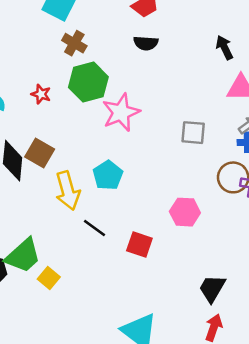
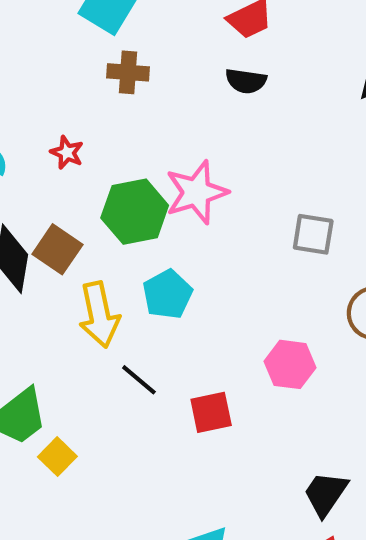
brown cross: (74, 43) -> (128, 72), turned -30
green hexagon: (88, 82) -> (135, 212), moved
red square: (139, 245) -> (211, 412), turned -35

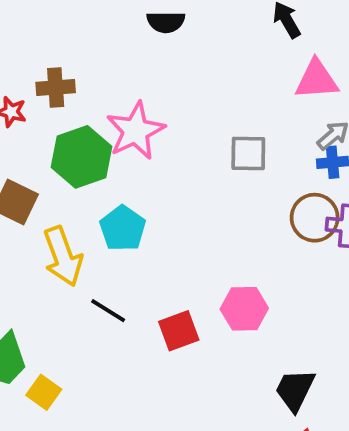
brown cross: (128, 72) -> (56, 87), moved
pink hexagon: (290, 364) -> (244, 309), moved

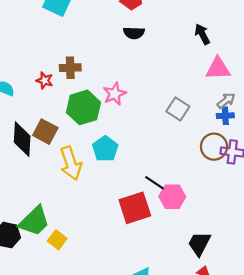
pink star: (136, 131) -> (115, 94), size x0.7
gray square: (248, 153) -> (178, 109), turned 30
black line: (108, 311) -> (155, 183), moved
red square: (179, 331) -> (135, 208), size x1.4

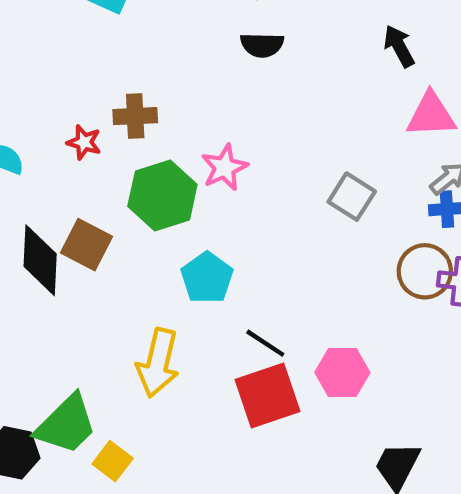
yellow arrow: (71, 163) -> (158, 363), moved, turned 32
black line: (155, 183) -> (265, 343), moved

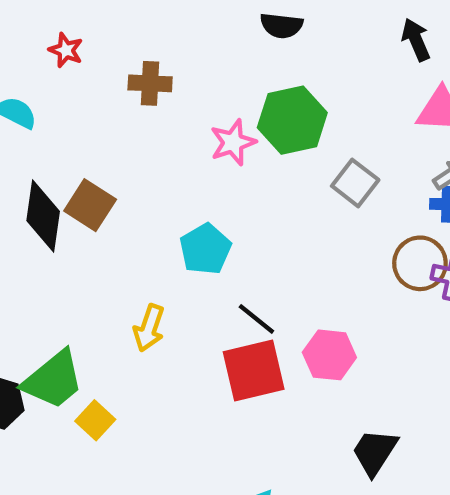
red star: (84, 142) -> (66, 50), moved
green hexagon: (162, 195) -> (292, 120), moved
yellow arrow: (158, 363) -> (149, 328), size x0.7

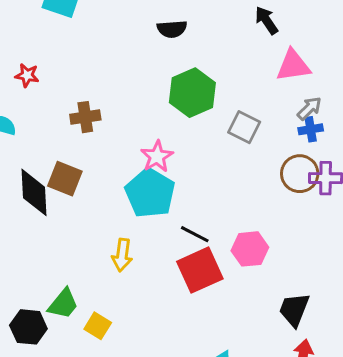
brown cross: (150, 83) -> (85, 117), moved
pink star: (233, 142) -> (157, 156), moved
cyan pentagon: (205, 249) -> (150, 193), size x1.4
green trapezoid: (53, 380) -> (63, 304), size x0.7

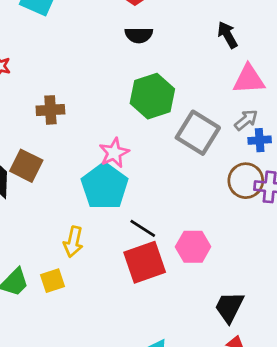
gray arrow: (309, 108) -> (246, 120), moved
gray square: (244, 127) -> (198, 133), size x1.4
yellow square: (98, 326) -> (52, 281), moved, turned 35

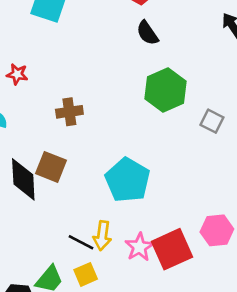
black semicircle: (139, 35) -> (147, 33), turned 60
gray square: (198, 133) -> (212, 121), size x0.6
pink star: (114, 153) -> (139, 247), moved
black line: (143, 228) -> (81, 242), moved

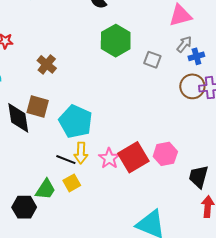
brown cross: (69, 112) -> (47, 64), turned -36
cyan pentagon: (127, 180) -> (76, 121), moved
pink hexagon: (217, 230) -> (165, 154), moved

